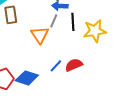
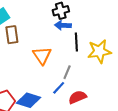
gray line: (54, 21) -> (67, 72), moved
red semicircle: (74, 65) -> (77, 97), moved

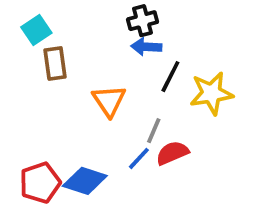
black line: (76, 42) -> (170, 77), turned 30
red semicircle: (77, 97) -> (172, 153), moved

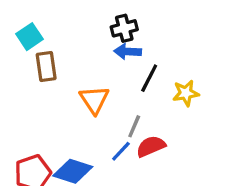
yellow star: (211, 93) -> (186, 93), size x0.7

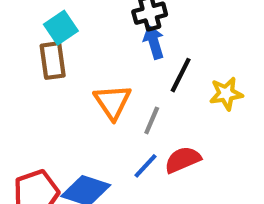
cyan square: (30, 37) -> (61, 28), moved
blue arrow: (128, 52) -> (154, 42), turned 70
gray line: (134, 126) -> (152, 120), moved

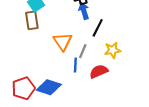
yellow star: (226, 94) -> (113, 50), moved
blue line: (146, 166) -> (75, 65), moved, turned -40

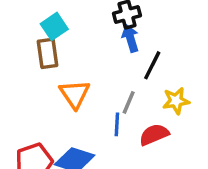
orange triangle: (63, 42) -> (75, 94), moved

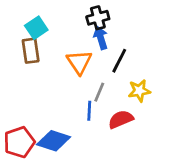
orange triangle: (75, 94) -> (79, 62), moved

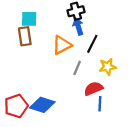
cyan square: (36, 28) -> (29, 19), turned 35
orange triangle: (79, 62) -> (62, 45), turned 36
blue line: (89, 111) -> (100, 104), moved

